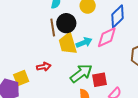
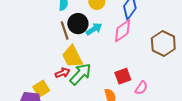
cyan arrow: (84, 42) -> (94, 29), moved
yellow trapezoid: (68, 43) -> (72, 57), moved
green arrow: (81, 73) -> (81, 74), moved

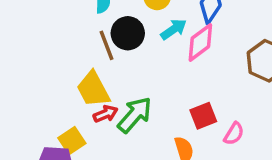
cyan arrow: (94, 29) -> (174, 29), moved
yellow trapezoid: (72, 57) -> (93, 89), moved

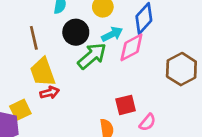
brown line: (107, 45) -> (34, 38), moved
green arrow: (135, 115) -> (92, 56), moved

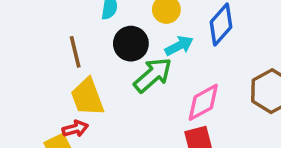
pink diamond: (131, 47) -> (203, 102), moved
red arrow: (50, 93) -> (75, 129), moved

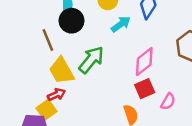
black circle: (131, 44) -> (71, 21), moved
green arrow: (153, 75) -> (91, 60), moved

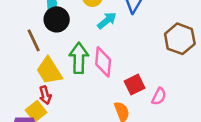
green arrow: (91, 60) -> (79, 58), turned -36
pink diamond: (144, 62) -> (103, 62), moved, turned -44
red arrow: (56, 94) -> (45, 95), turned 102

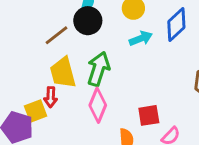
brown line: (34, 40) -> (57, 35), turned 60
pink diamond: (103, 62) -> (98, 105), moved

